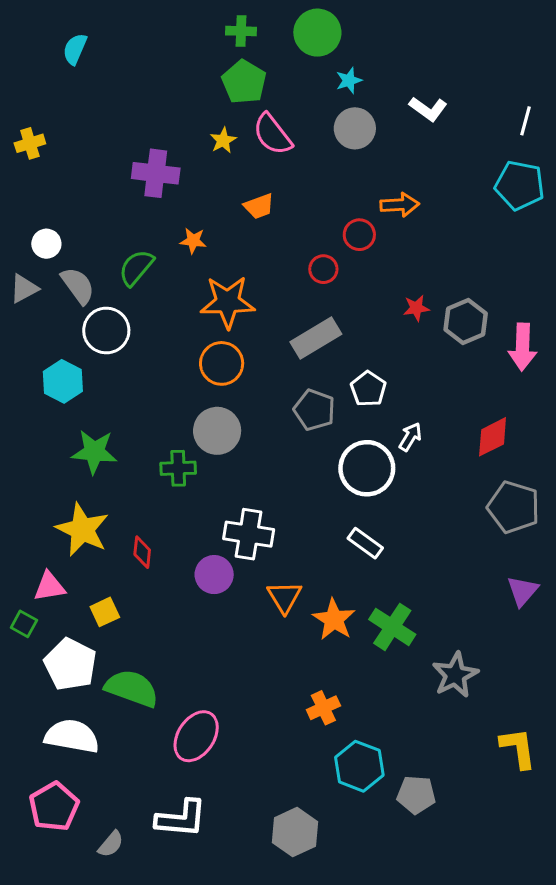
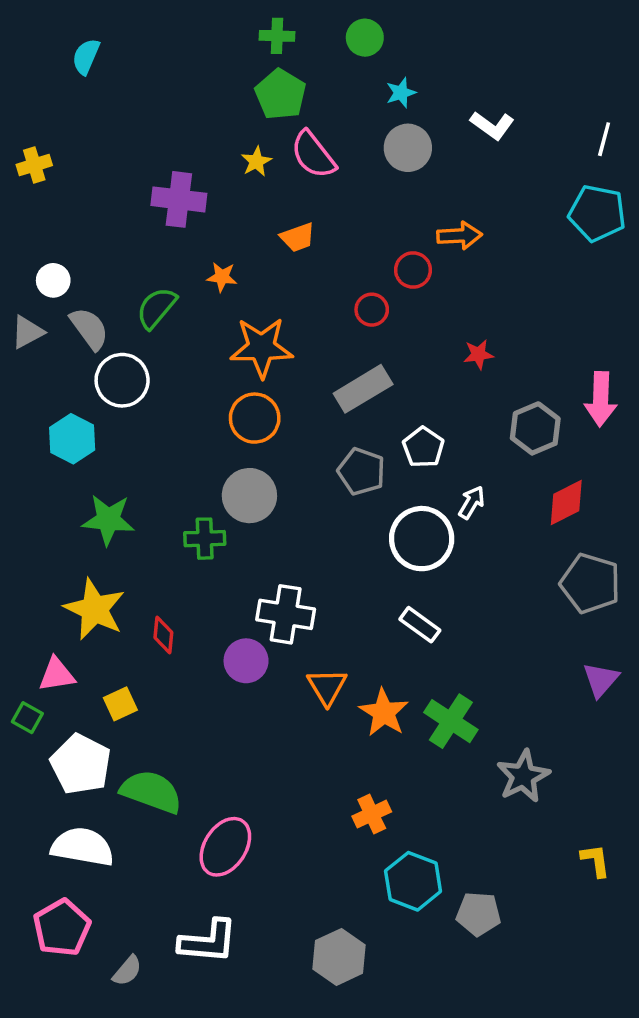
green circle: (317, 33) -> (365, 38), size x0.7
gray hexagon: (466, 322) -> (535, 428), moved
yellow L-shape: (518, 748) -> (596, 861), size x0.7

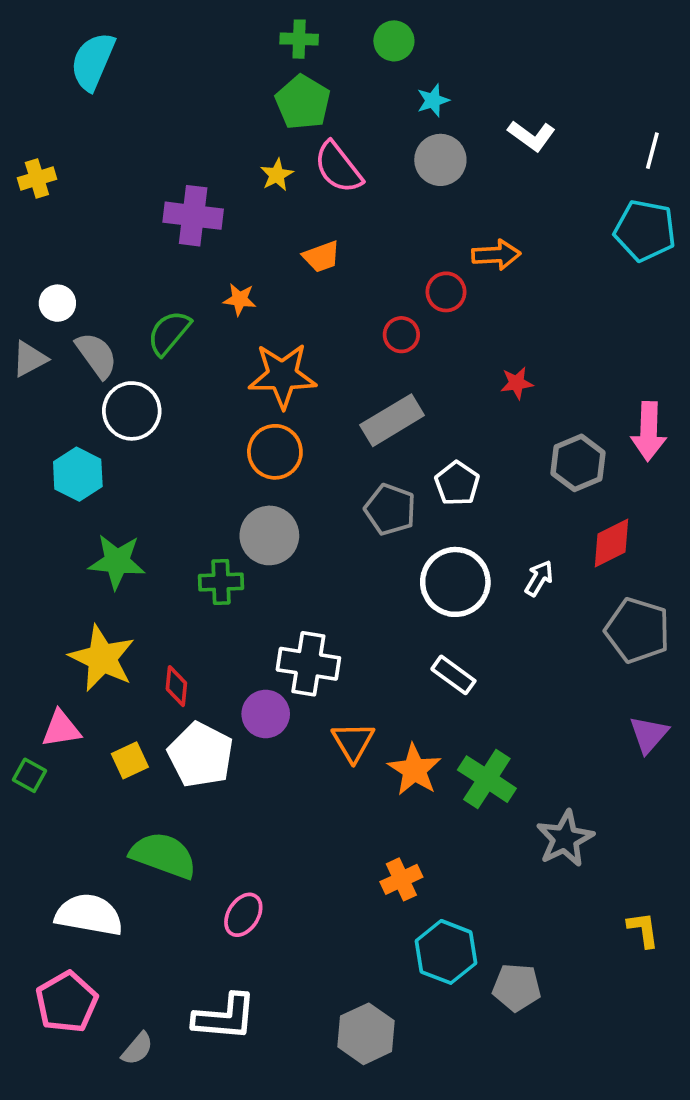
cyan semicircle: (86, 57) -> (93, 61), size x1.5
white arrow: (472, 502) -> (539, 578), moved
white pentagon: (81, 764) -> (201, 755), moved
pink ellipse: (225, 847) -> (243, 915), size x0.7

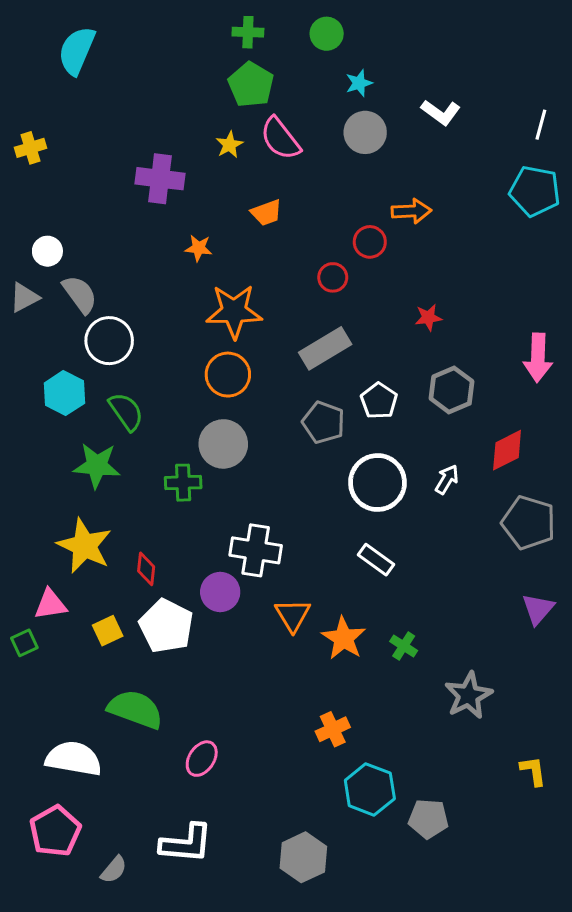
green semicircle: (169, 333) -> (126, 412), moved, turned 105
gray hexagon: (578, 463) -> (452, 390), moved
green square: (30, 775) -> (24, 643), turned 36
green cross: (487, 779) -> (404, 646), size x0.6

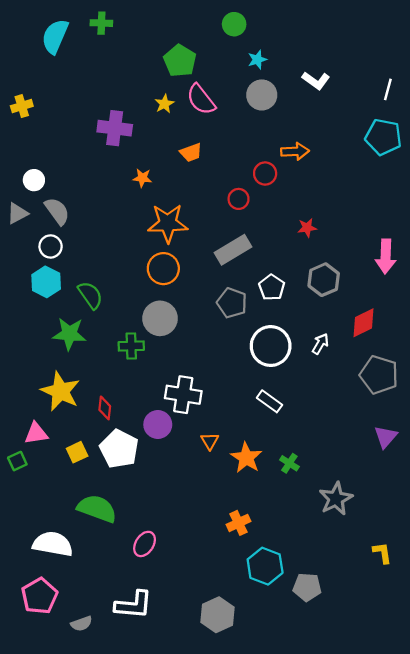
green cross: (248, 32) -> (101, 23), moved
white circle: (109, 341) -> (51, 246), moved, size x0.7
orange triangle: (293, 615) -> (210, 441), size x0.7
gray semicircle: (114, 870) -> (81, 624), turned 30

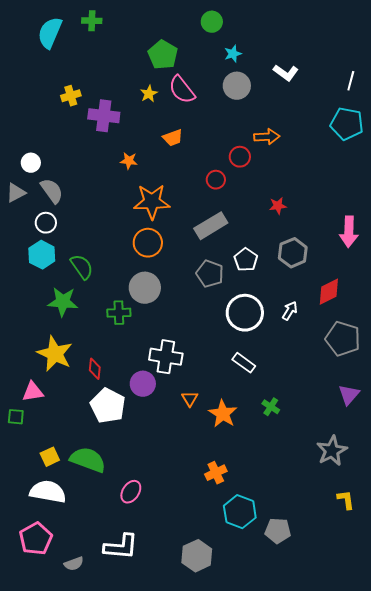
yellow cross: (22, 106) -> (71, 96), moved
yellow square: (77, 452) -> (50, 457), moved
green square: (17, 461) -> (16, 417), turned 30
green cross: (289, 463) -> (271, 407), moved
gray star: (336, 499) -> (332, 451), moved

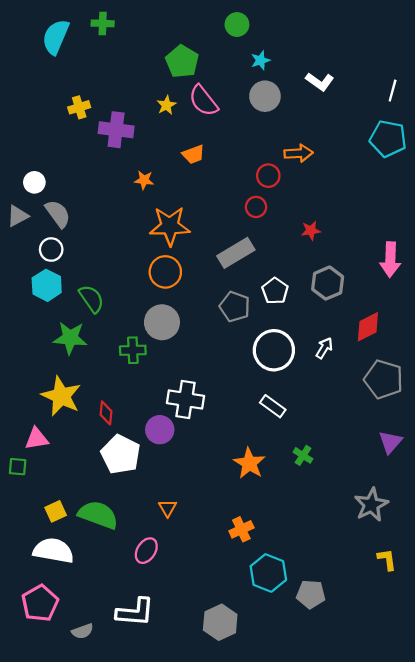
red circle: (216, 180) -> (256, 207), moved
orange triangle: (190, 399) -> (168, 508), moved

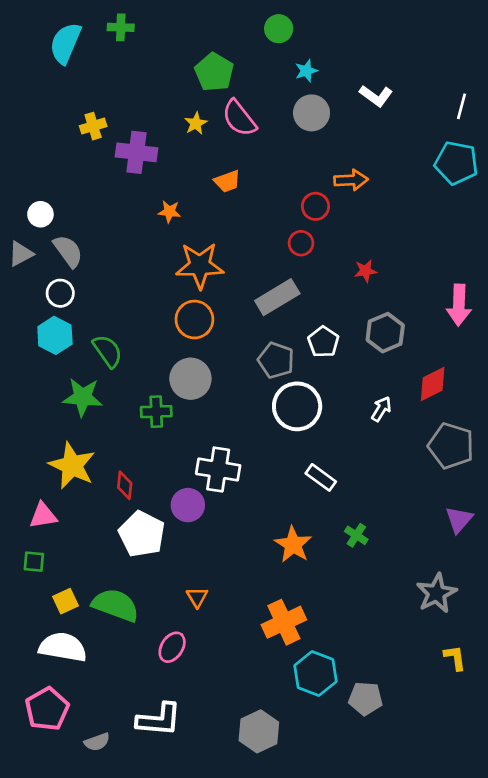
white circle: (274, 350) -> (297, 406), moved
green square: (18, 467) -> (34, 562), moved
orange cross: (241, 529) -> (284, 622), size x1.5

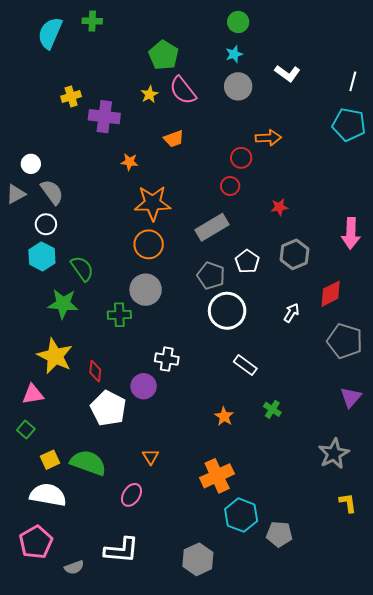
green circle: (279, 29) -> (238, 22), moved
white cross: (218, 470) -> (167, 359), size x0.7
orange star: (293, 545) -> (224, 416), size x0.7
green square: (34, 562) -> (26, 430), turned 36

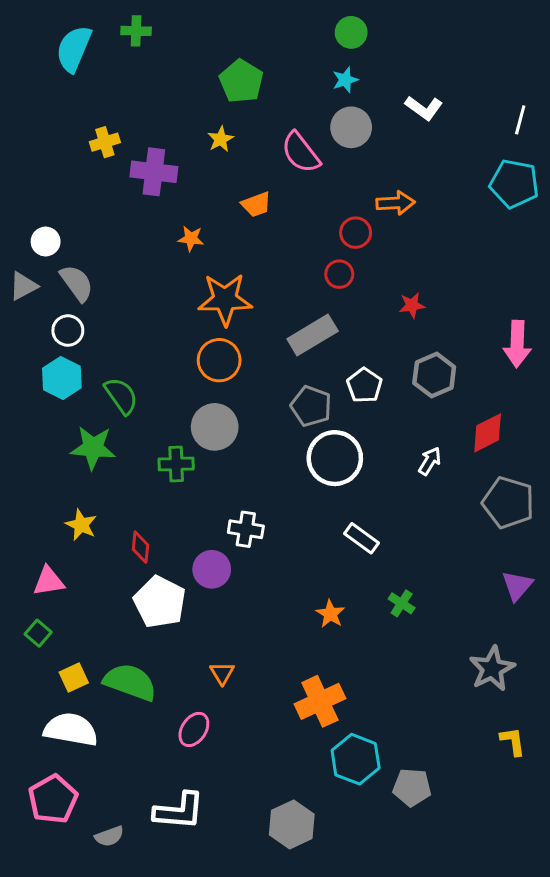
pink semicircle: (183, 90) -> (301, 153), moved
yellow star: (55, 356) -> (81, 525), size x0.6

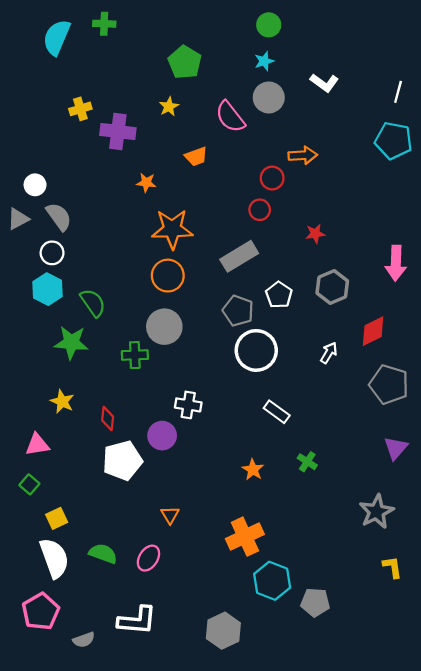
white pentagon: (160, 602) -> (122, 461), turned 30
green semicircle: (130, 682) -> (103, 554), moved, size x0.7
white semicircle: (71, 729) -> (54, 558), turned 60

